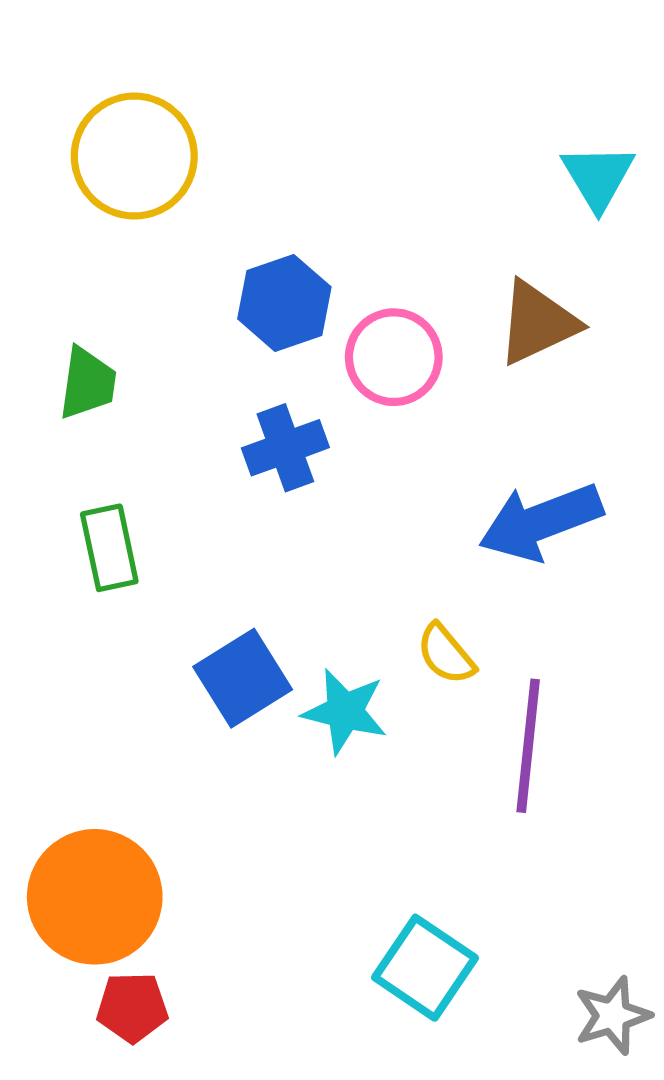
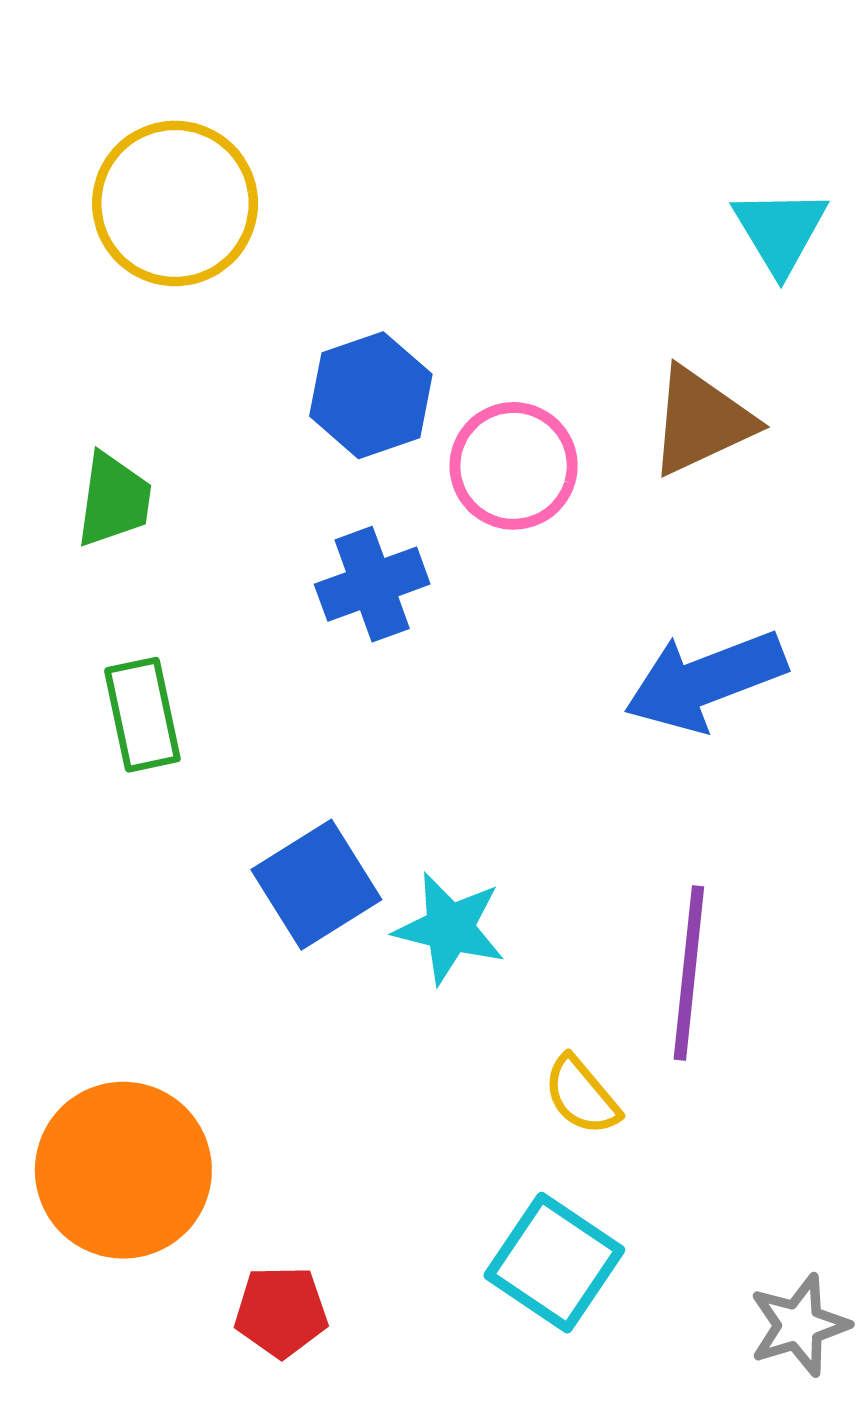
yellow semicircle: (446, 654) -> (582, 1095), moved
red pentagon: (132, 1007) -> (281, 1312), moved

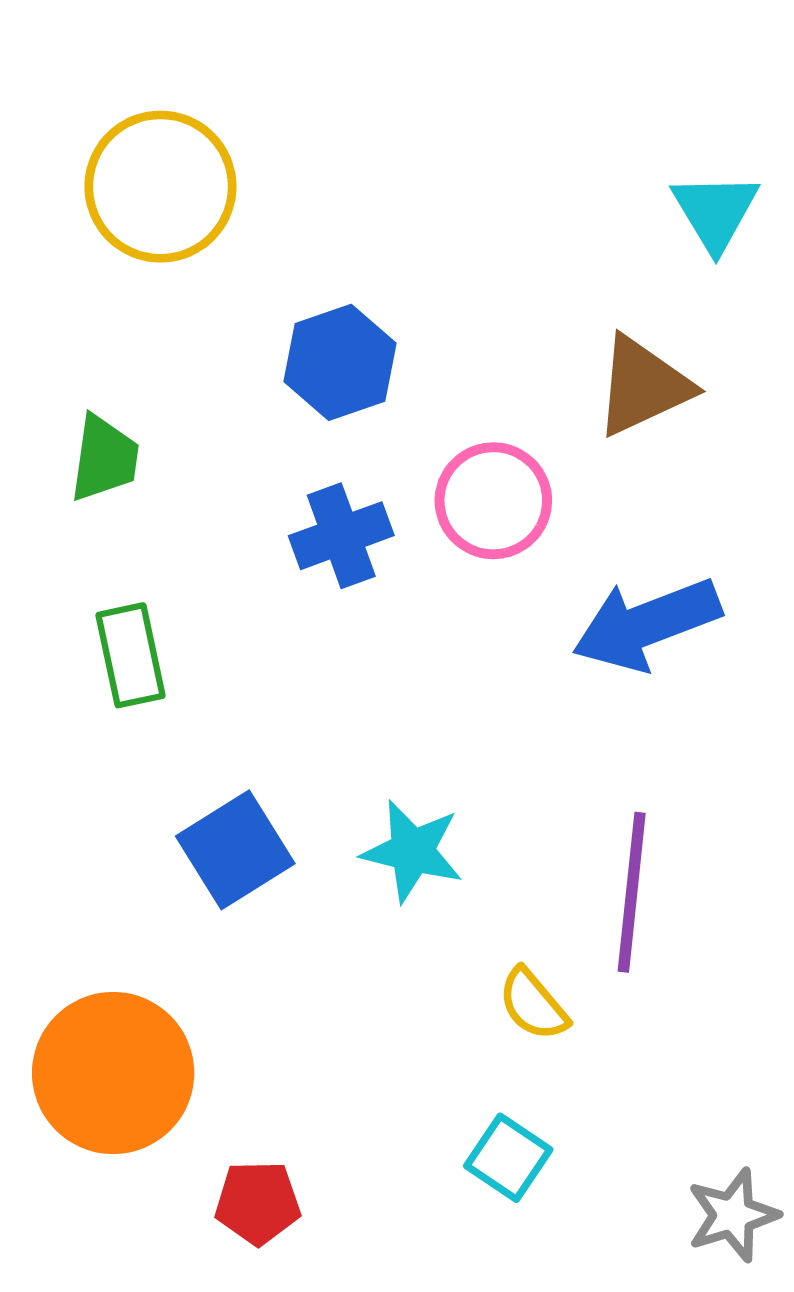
pink circle: (514, 466) -> (493, 501), moved
blue square: (316, 885) -> (235, 850), moved
cyan square: (554, 1263) -> (508, 1158), size x0.7

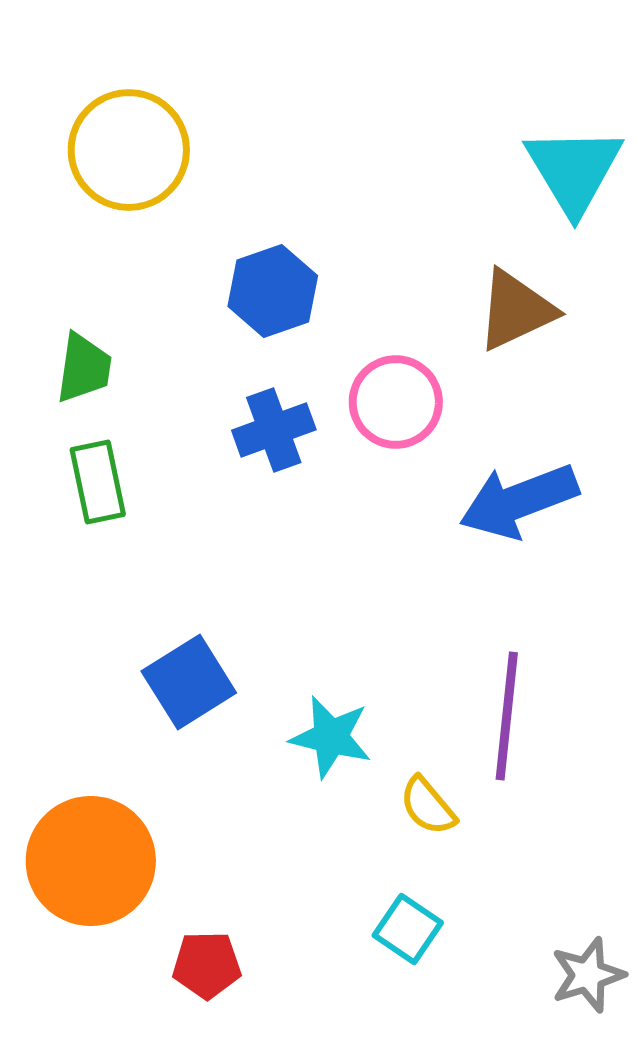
cyan triangle: (715, 212) -> (574, 170), size x1.4
green rectangle: (131, 655) -> (98, 482), moved
cyan star: (412, 851) -> (331, 737), moved

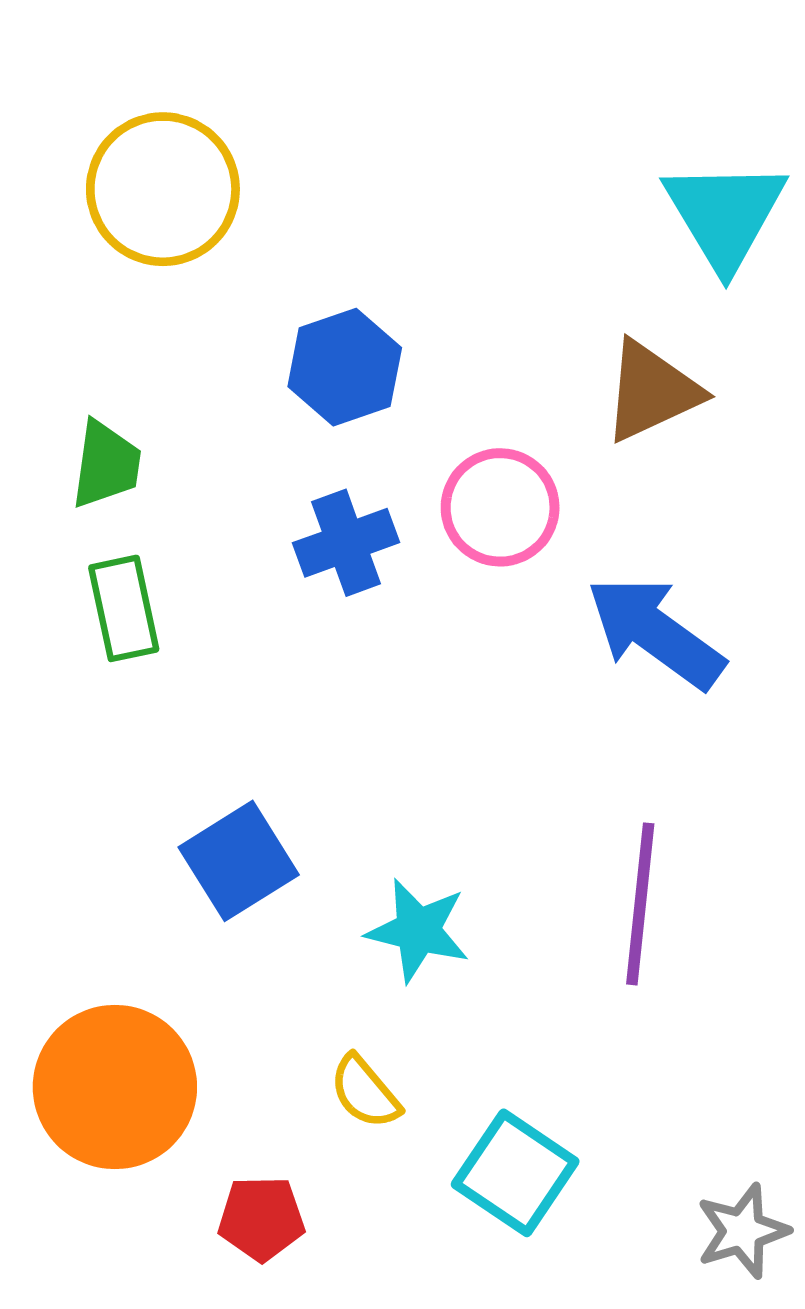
blue arrow: (519, 501) -> (655, 632), turned 57
yellow semicircle: (428, 806) -> (365, 1092), moved
cyan square: (408, 929) -> (515, 1173), size x1.4

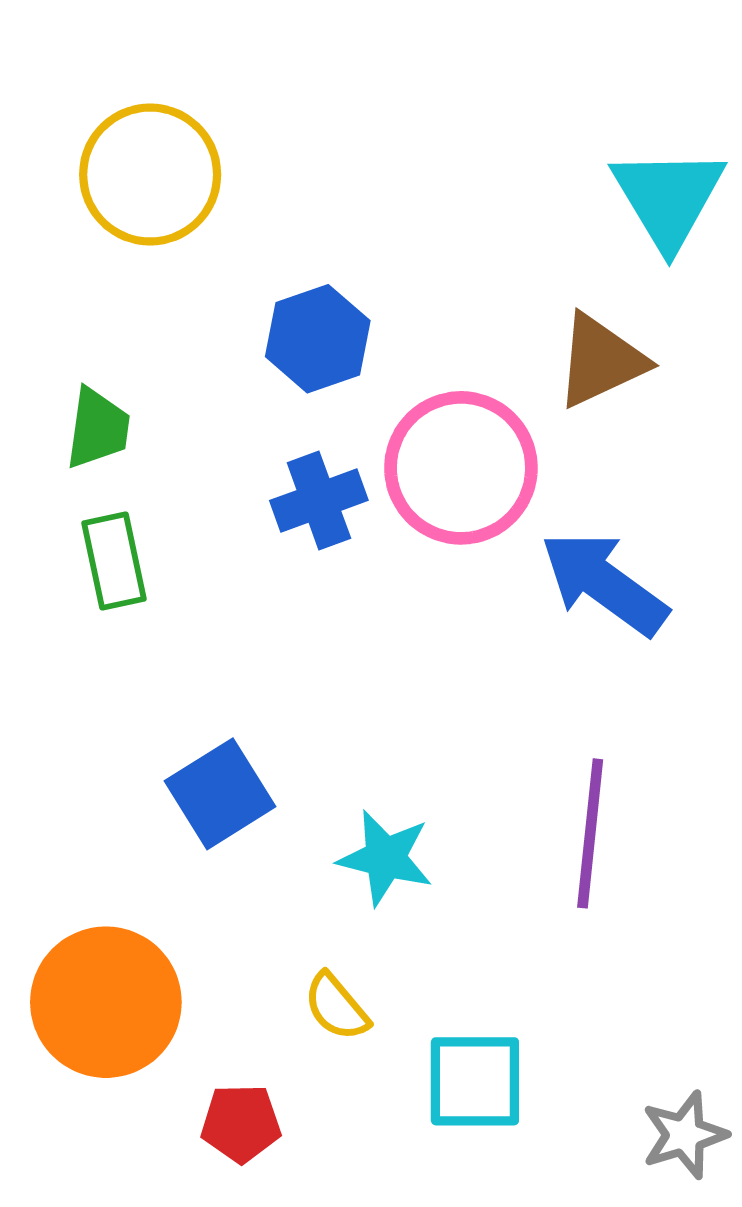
pink circle: (500, 507) -> (461, 468), size x1.4
cyan square: (515, 1173) -> (475, 1081), turned -34

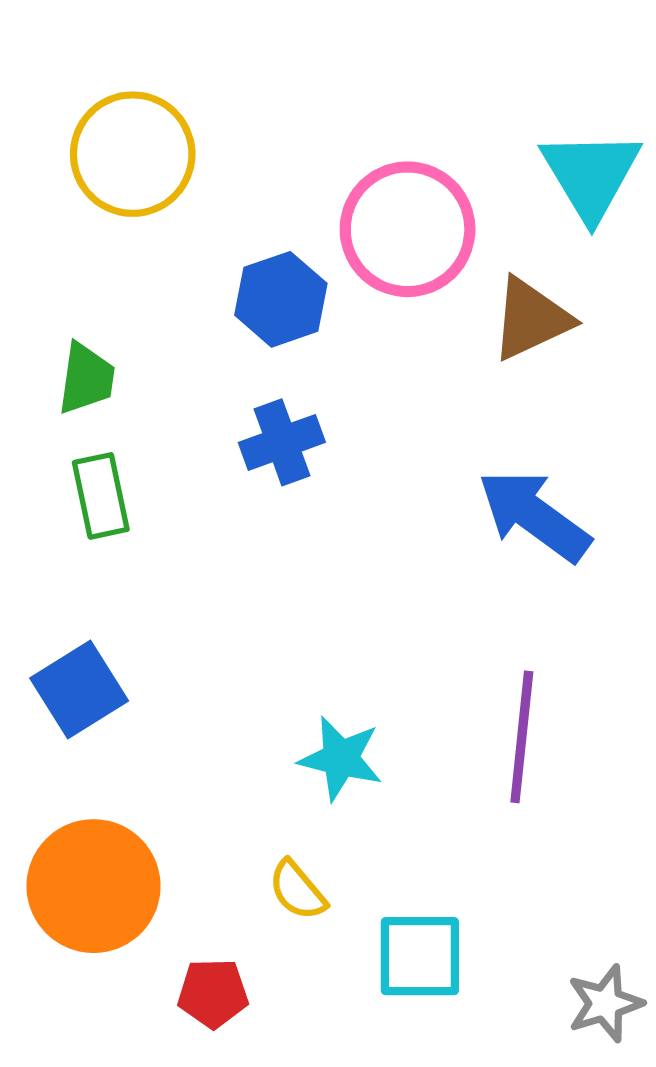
pink circle: (461, 468) -> (408, 229), moved
blue square: (220, 794) -> (79, 689), moved

